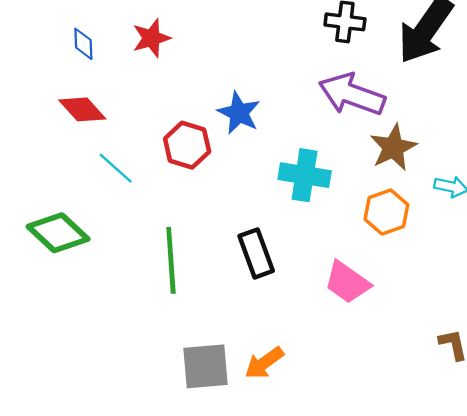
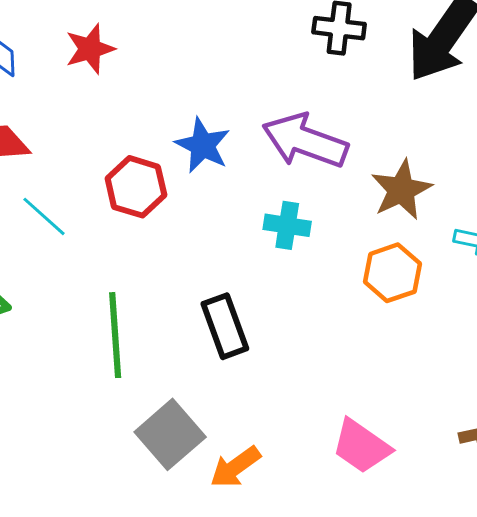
purple arrow: (352, 94) -> (305, 141), moved
cyan cross: (305, 175) -> (287, 225), size x0.7
pink trapezoid: (347, 282) -> (361, 446), moved
gray square: (205, 366) -> (170, 434), moved, turned -36

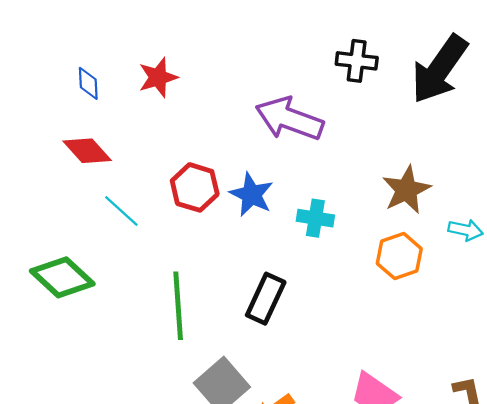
purple arrow: (305, 141) -> (289, 119), moved
blue star: (203, 145) -> (251, 195), moved
black rectangle: (225, 326) -> (266, 299), turned 45

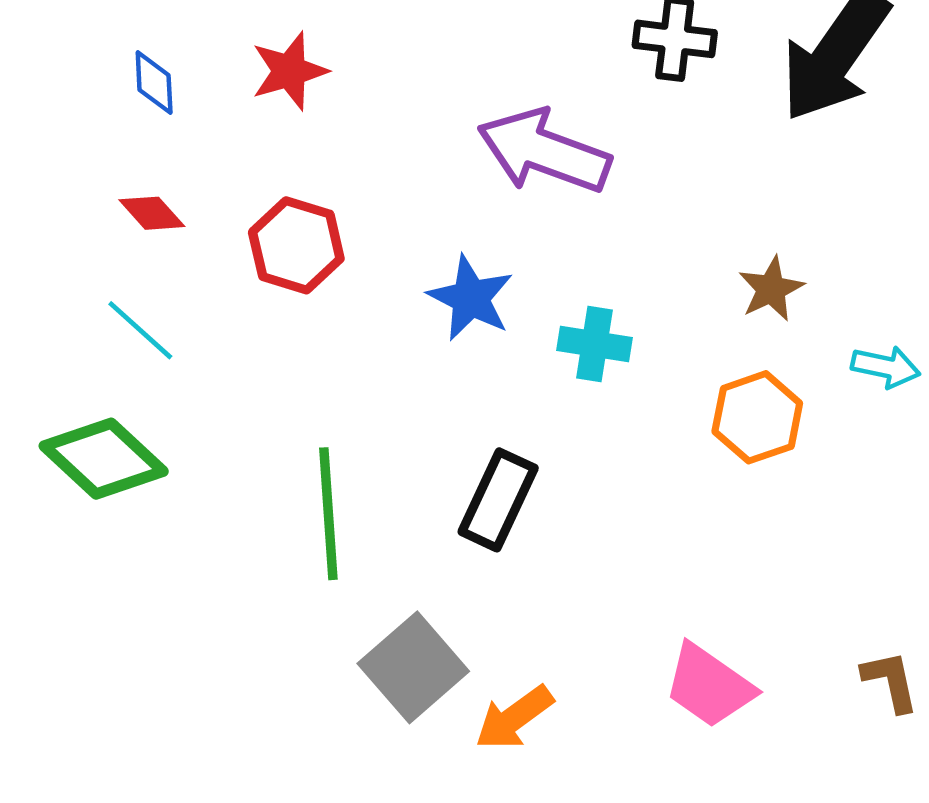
red diamond: (87, 151) -> (152, 213), size x0.7
red hexagon: (195, 187) -> (296, 245), moved
brown star: (406, 190) -> (771, 289), size x0.7
cyan line: (121, 211) -> (140, 330), moved

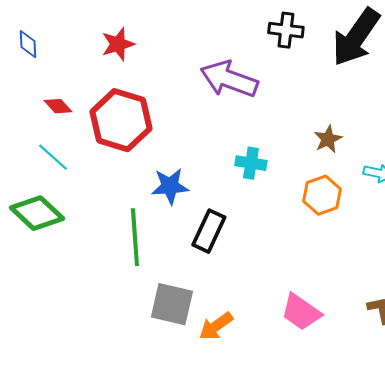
blue diamond: (154, 83) -> (28, 44), moved
red hexagon: (296, 245) -> (121, 120), size x1.5
blue star: (471, 298) -> (170, 186), moved, turned -30
gray square: (413, 667) -> (172, 304), turned -36

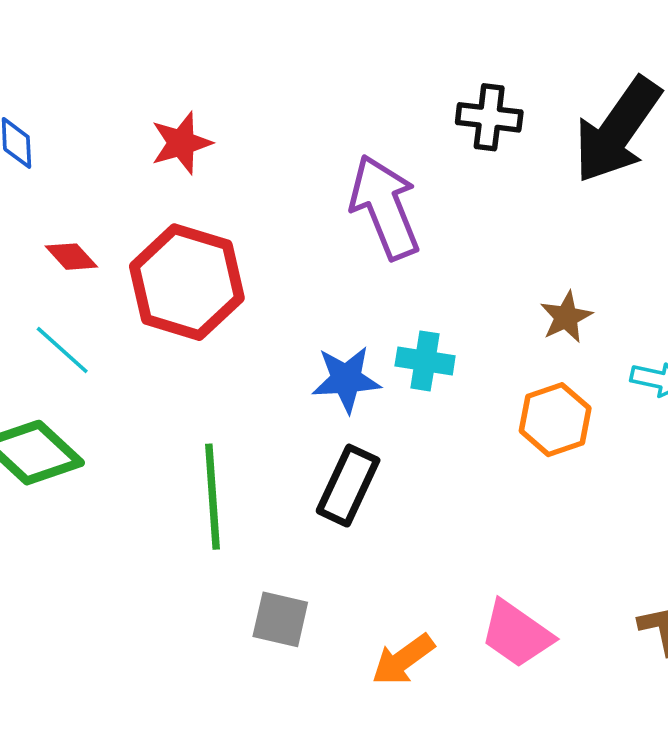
purple arrow: (229, 79) -> (385, 207), turned 48
blue star: (170, 186) -> (346, 379), moved
gray square: (172, 304) -> (280, 619), size x0.7
orange arrow: (216, 326) -> (403, 660), moved

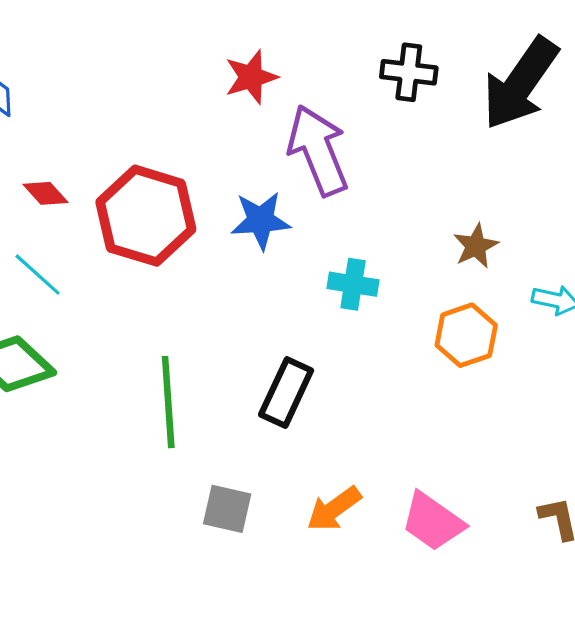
red star: (181, 143) -> (251, 77), moved
blue star: (346, 379) -> (261, 220), moved
orange arrow: (403, 660) -> (334, 509), moved

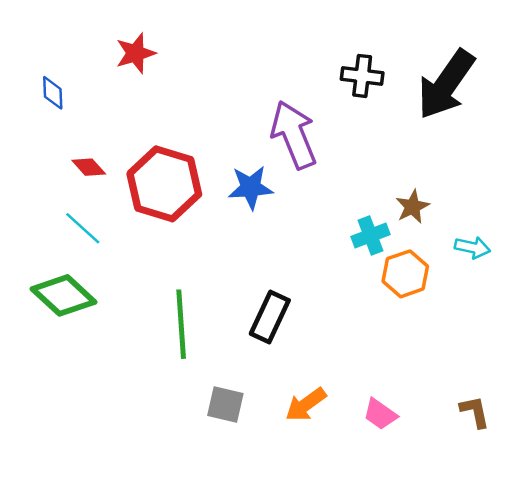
red star: (251, 77) -> (136, 53), moved
cyan cross: (353, 284) -> (371, 235), moved, turned -30
pink trapezoid: (433, 522) -> (380, 414), size x0.7

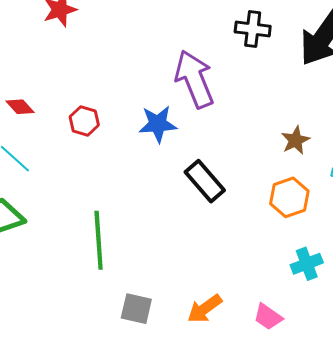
red hexagon: (164, 184) -> (84, 121), size x0.5
cyan cross: (371, 235) -> (307, 264), moved
black rectangle: (270, 317) -> (205, 181), moved, turned -66

